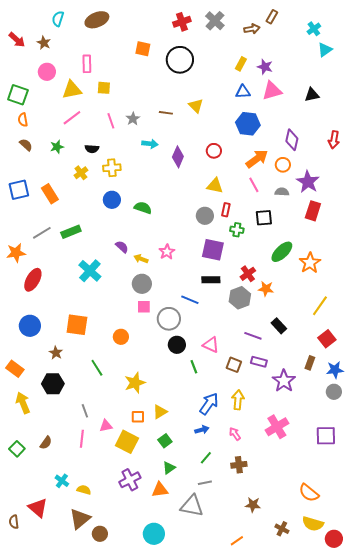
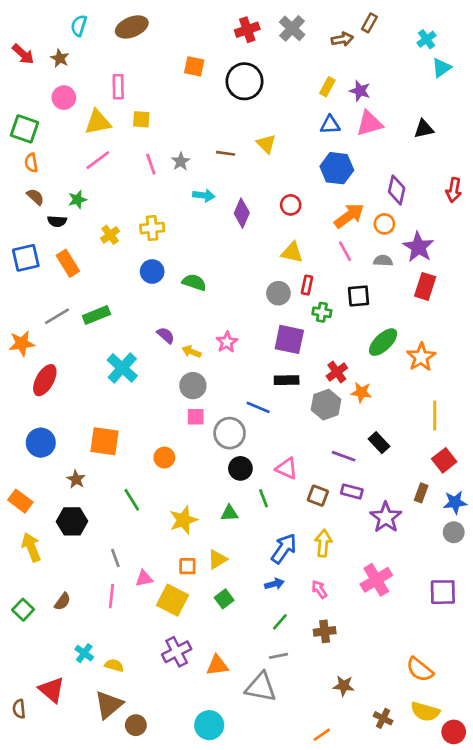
black semicircle: (92, 149) -> (57, 221), moved
yellow line: (320, 306) -> (435, 415), turned -35
green triangle: (169, 468) -> (230, 513), moved, turned 32

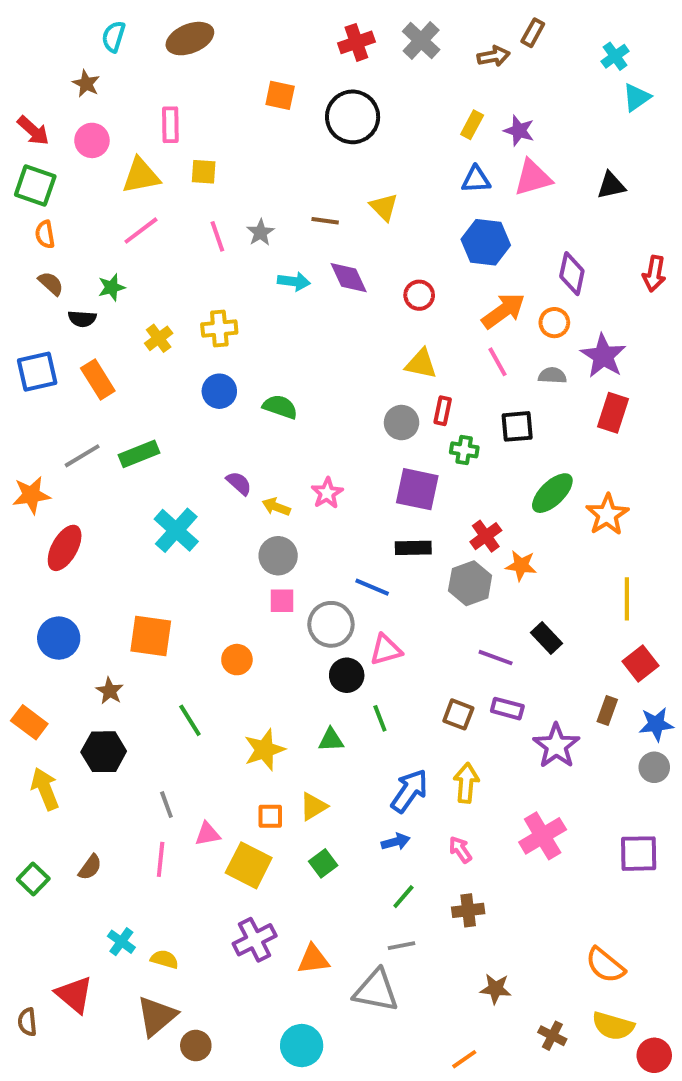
red arrow: (23, 54) -> (33, 131), moved
purple diamond: (242, 213) -> (349, 278), moved, turned -48
pink triangle: (287, 468) -> (386, 650), moved, turned -40

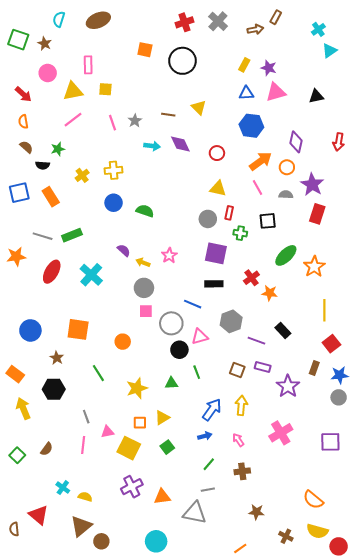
red arrow: (33, 131) -> (23, 94), moved
green square: (35, 185) -> (18, 40), moved
gray line: (82, 456) -> (43, 236), turned 48
red ellipse: (65, 548) -> (52, 272), moved
gray hexagon: (470, 583) -> (231, 321), moved

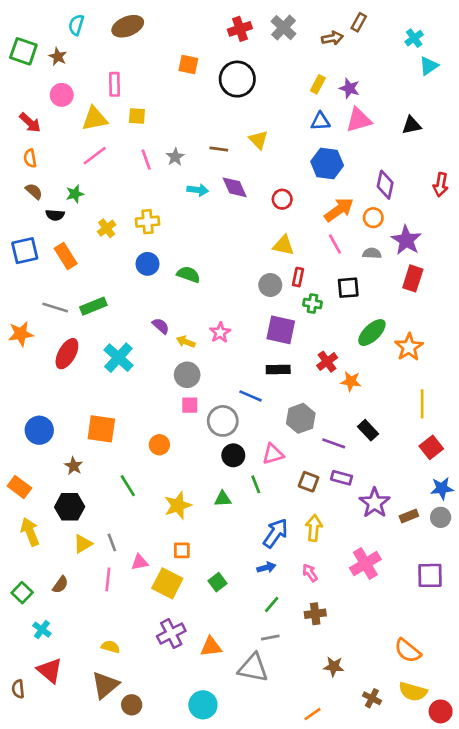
pink triangle: (200, 337) -> (273, 454), moved
brown rectangle: (314, 368) -> (409, 516), moved, turned 48
yellow triangle: (162, 418) -> (83, 544), moved
cyan cross: (63, 488) -> (42, 630), moved

